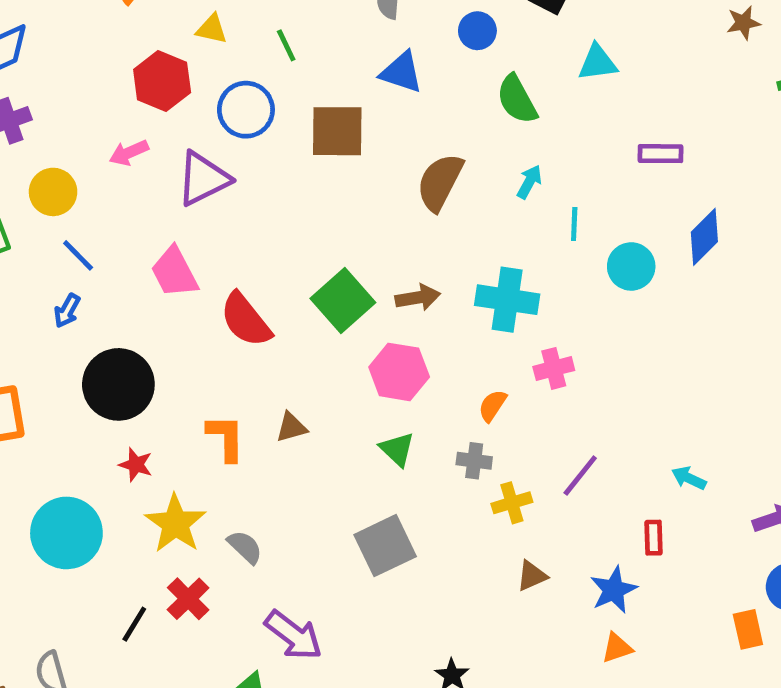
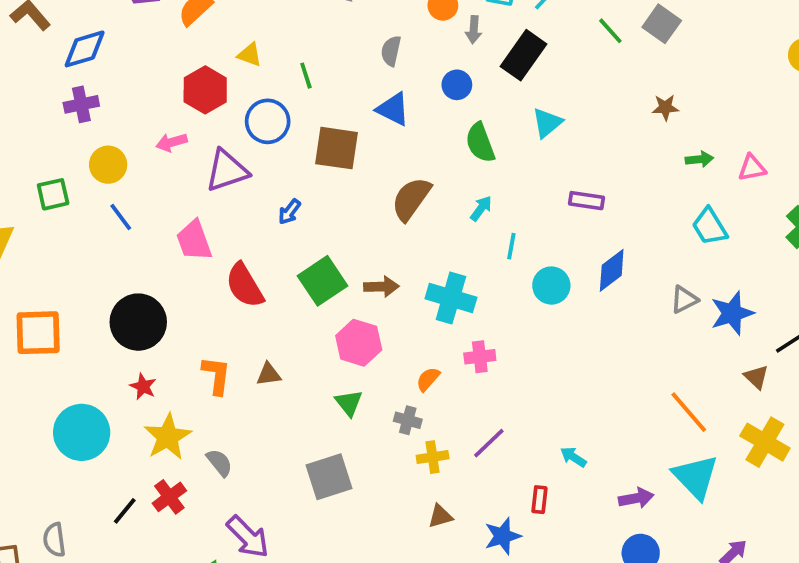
cyan triangle: (597, 63) -> (547, 123), turned -40
blue arrow: (67, 311) -> (289, 212), moved

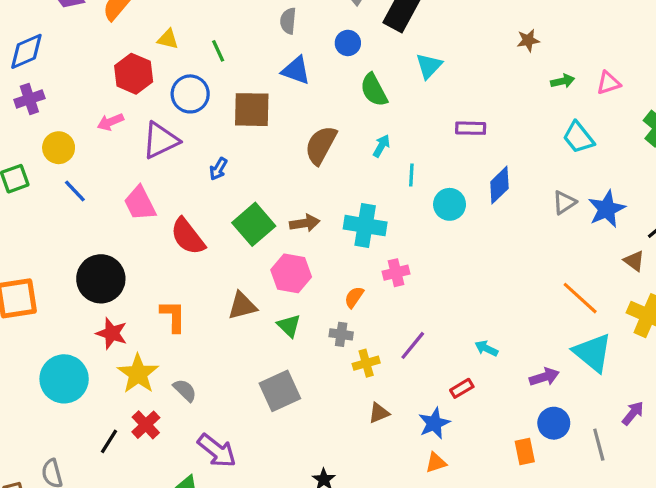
brown triangle: (269, 374) -> (242, 306), moved, size x1.4
red star: (143, 387) -> (112, 333), size x1.4
red rectangle: (539, 500) -> (462, 388), turned 60

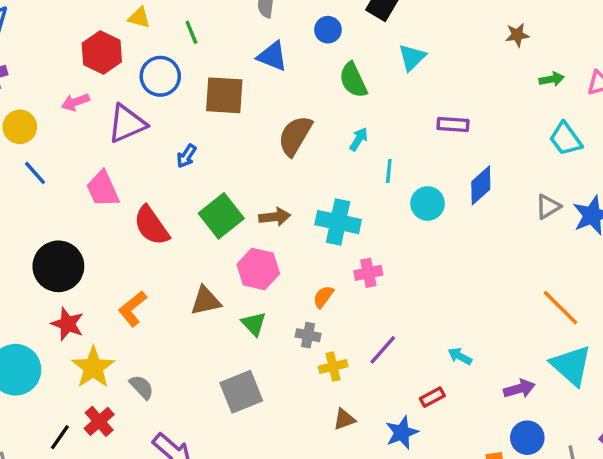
orange L-shape: (173, 316) -> (133, 309), turned -132

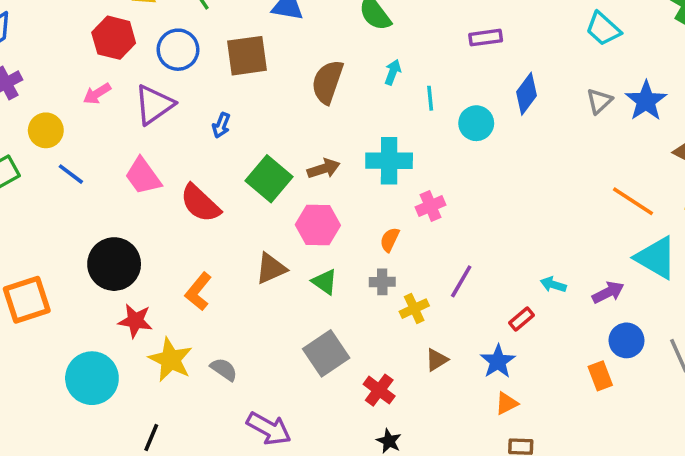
cyan arrow: (460, 356) -> (553, 285), moved
red cross: (99, 421) -> (379, 390), moved

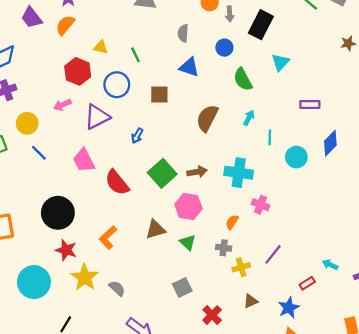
brown square: (247, 56) -> (159, 95), size x0.7
pink cross: (431, 206) -> (261, 205), turned 36
gray square: (326, 353) -> (182, 287), size x0.7

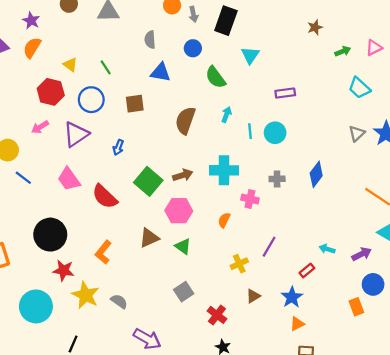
yellow triangle: (101, 47) -> (70, 65), turned 32
blue diamond: (330, 143) -> (316, 174), moved
cyan circle: (296, 157) -> (275, 133), moved
gray cross: (224, 248) -> (277, 179), moved

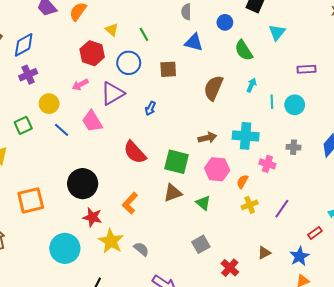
pink trapezoid: (69, 179) -> (92, 121), moved
green square: (148, 181) -> (177, 162), moved, turned -30
pink hexagon: (179, 211) -> (217, 169), moved
yellow cross: (239, 264) -> (250, 205), moved

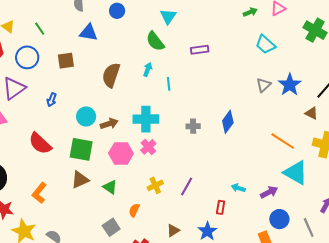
green semicircle: (244, 50) -> (155, 41), moved
cyan circle: (295, 105) -> (86, 117), moved
pink cross: (267, 164) -> (148, 147), moved, turned 35
orange semicircle: (242, 182) -> (134, 210), moved
red rectangle: (315, 233) -> (221, 207), turned -40

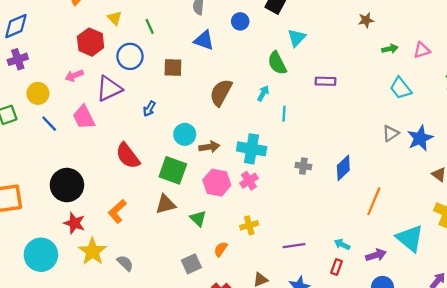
orange line: (283, 141) -> (374, 201), moved, turned 70
purple line: (187, 186) -> (294, 246), moved, turned 42
red rectangle: (221, 207) -> (336, 267), moved

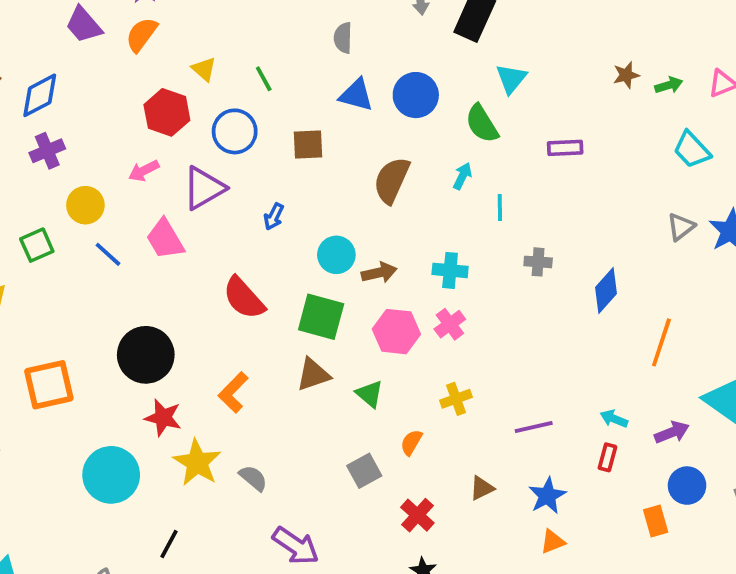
brown star: (366, 20) -> (626, 75), moved
blue circle: (240, 21) -> (416, 95), moved, size x1.5
cyan cross: (252, 149) -> (450, 270), size x0.7
gray cross: (303, 166) -> (538, 262), moved

